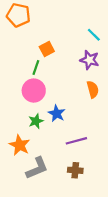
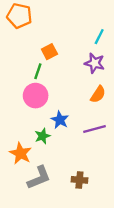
cyan line: (94, 35) -> (99, 37), turned 72
orange semicircle: (93, 89) -> (98, 94), turned 49
green star: (36, 121) -> (42, 136), moved
purple line: (76, 141) -> (95, 129), moved

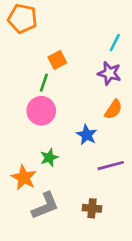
blue star: (60, 120) -> (87, 135), moved
purple line: (95, 129) -> (111, 166), moved

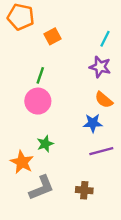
orange square: (57, 60) -> (53, 36), moved
orange semicircle: (113, 109) -> (104, 100), turned 96
blue star: (87, 135) -> (93, 123), moved, turned -30

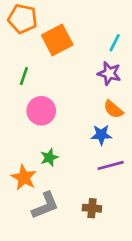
orange square: (53, 36) -> (57, 40), size x1.6
green line: (40, 75) -> (24, 76), moved

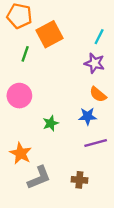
green line: (24, 76) -> (25, 54), moved
pink circle: (41, 111) -> (19, 96), moved
green star: (49, 157) -> (51, 123), moved

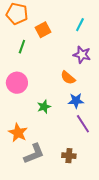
orange square: (49, 34) -> (43, 30), size x0.7
cyan line: (99, 37) -> (80, 25), moved
orange semicircle: (98, 94) -> (68, 78), moved
purple line: (96, 143) -> (83, 124), turned 72

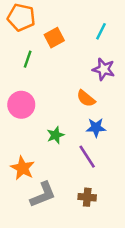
purple line: (83, 124) -> (87, 157), moved

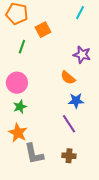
cyan line: (101, 31) -> (80, 13), moved
green star: (55, 135) -> (20, 107), moved
gray L-shape: (43, 195) -> (34, 154), turned 100

